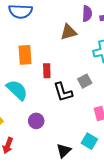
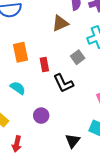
gray square: (85, 81) -> (78, 57), moved
cyan semicircle: (17, 90) -> (18, 88), size x0.7

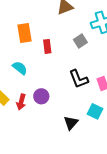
black L-shape: (63, 83) -> (79, 79), moved
red arrow: (17, 144) -> (21, 102), moved

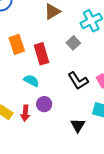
red rectangle: (47, 46) -> (41, 54), size x1.5
cyan semicircle: (20, 68) -> (31, 81), moved

